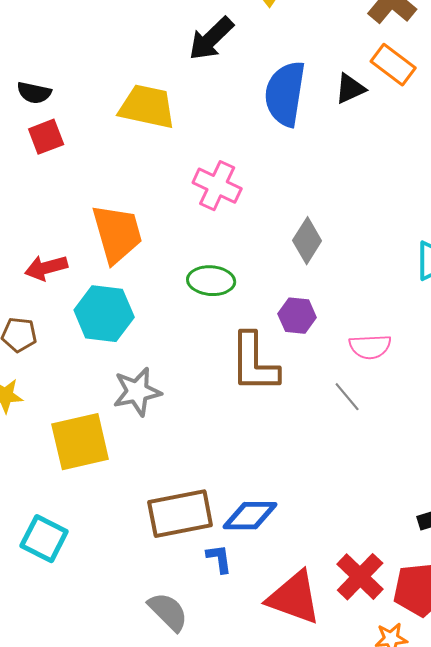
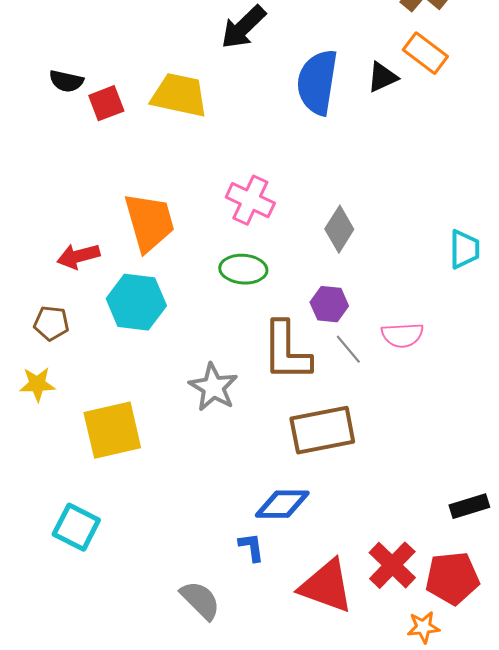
red square: (46, 137) -> (106, 103), moved
pink cross: (217, 186) -> (250, 200), moved
gray star: (137, 392) -> (213, 387), moved, turned -30
gray line: (347, 397) -> (348, 349), moved
brown rectangle: (180, 514) -> (322, 430), moved

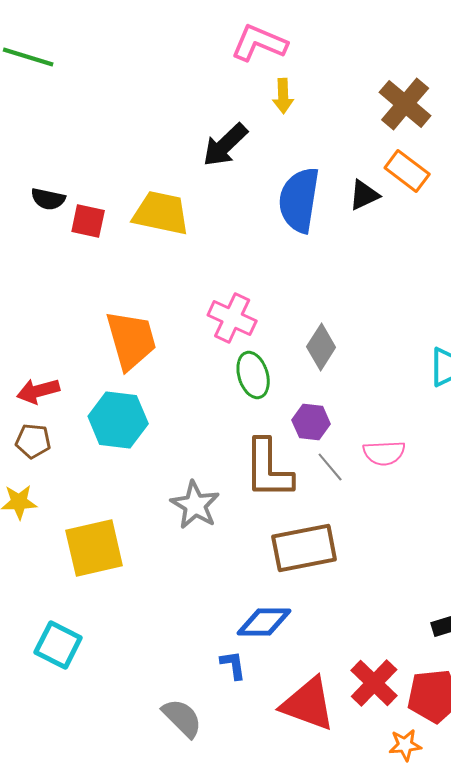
red square: (106, 103) -> (88, 221), turned 33
red arrow: (78, 256) -> (38, 391), moved
green ellipse: (243, 269) -> (253, 375), moved, turned 69

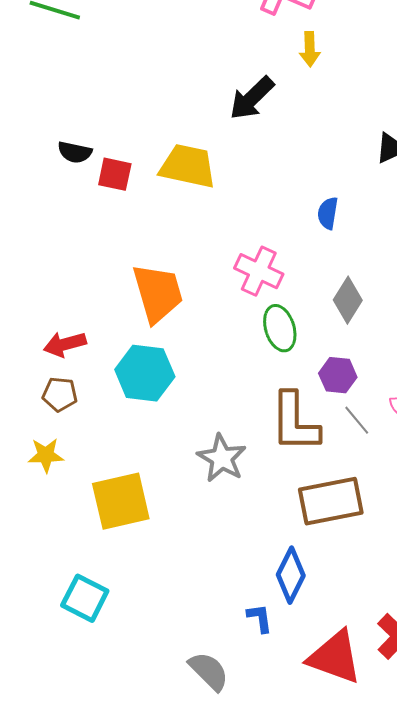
blue semicircle: (299, 200) -> (328, 213), moved, size x0.5
blue diamond: (264, 622) -> (291, 575), turned -64

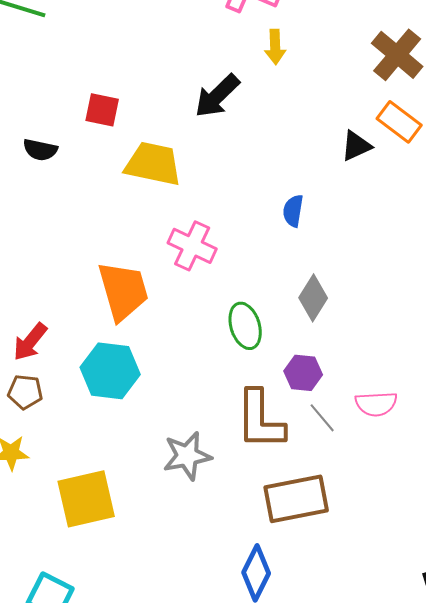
red square: (115, 174) -> (102, 110), moved
pink cross: (259, 271) -> (192, 246), moved
red arrow: (65, 344) -> (30, 342), turned -36
gray star: (222, 458) -> (187, 456), turned 30

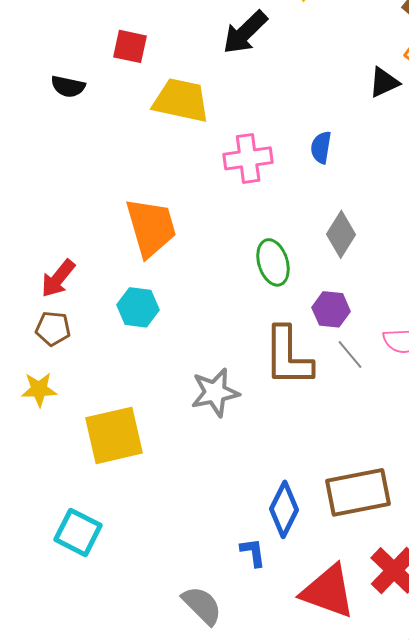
pink cross: (192, 246) -> (248, 158), moved, turned -33
cyan hexagon: (110, 371) -> (138, 307), size x0.7
brown rectangle: (296, 499) -> (358, 492), moved

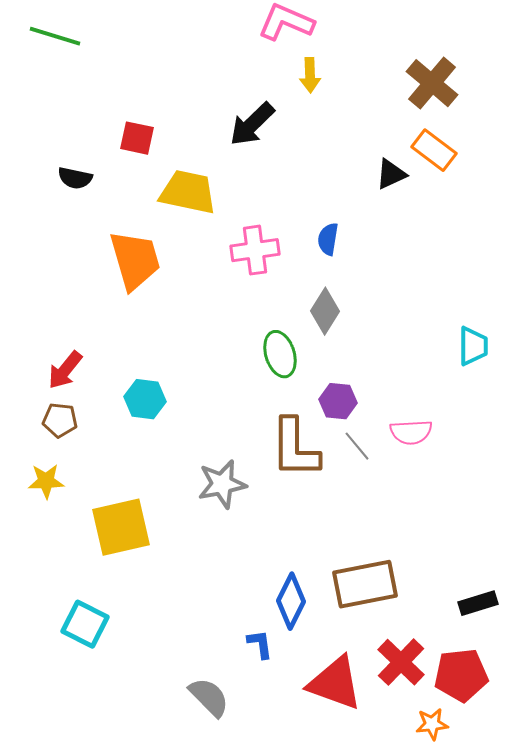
orange trapezoid: (151, 227) -> (135, 260), moved
gray diamond: (341, 234) -> (325, 311), moved

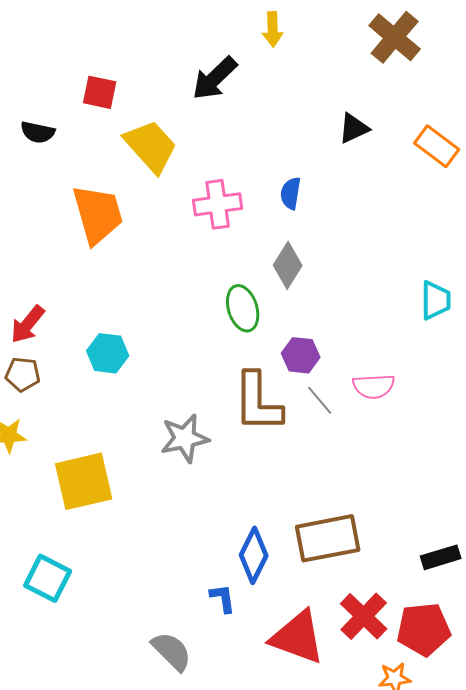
orange rectangle: (434, 150) -> (437, 146), moved
yellow trapezoid: (188, 192) -> (151, 146), turned 36

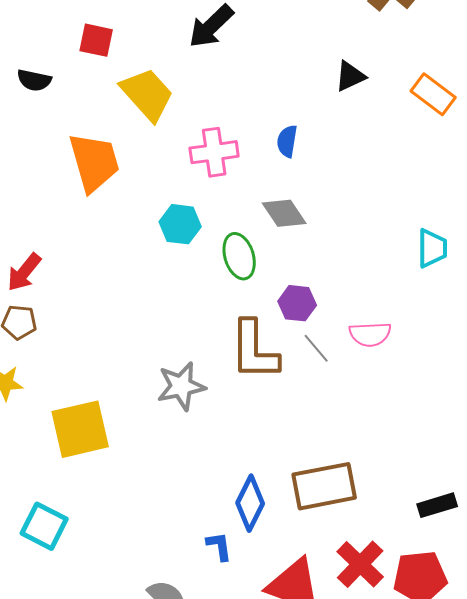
gray diamond: (288, 265) -> (284, 213), turned -66
cyan hexagon: (108, 353) -> (180, 224), moved

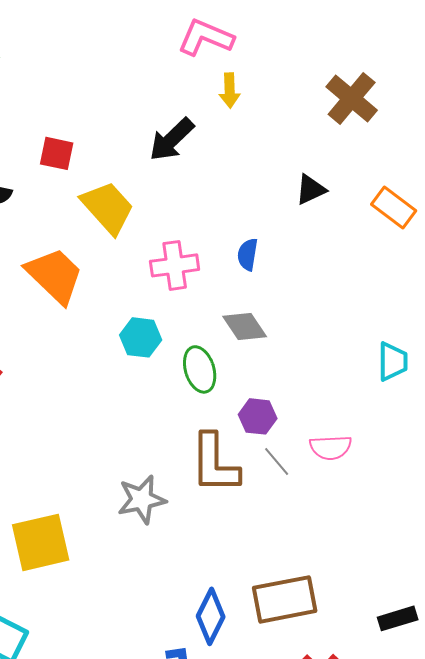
orange trapezoid: (94, 162) -> (55, 275), turned -30

